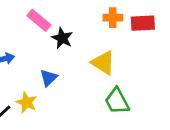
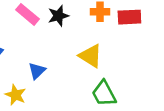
black star: (62, 38) -> (58, 16), moved, turned 30

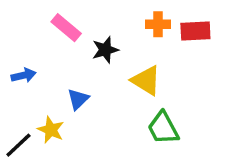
black star: (58, 16) -> (105, 50), moved

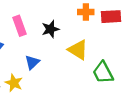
pink rectangle: (66, 28) -> (20, 26), moved, turned 30
green trapezoid: (163, 128) -> (103, 73), moved

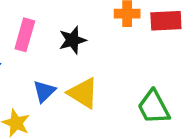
pink rectangle: (20, 26) -> (25, 35), turned 36
yellow triangle: (78, 50) -> (83, 93), moved

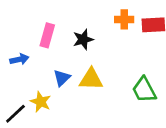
yellow triangle: (83, 93) -> (91, 79), turned -30

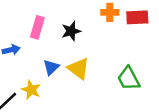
yellow triangle: (91, 79) -> (79, 69), turned 35

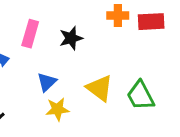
yellow triangle: (79, 69) -> (100, 88), moved
yellow star: (31, 90) -> (57, 109), moved, turned -30

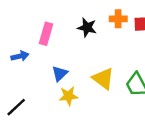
black star: (71, 38) -> (87, 28), moved, turned 30

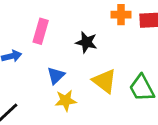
black star: (87, 28) -> (86, 42), moved

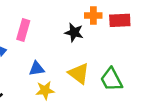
black star: (86, 42) -> (74, 32), moved
blue triangle: (56, 76) -> (37, 69), turned 35

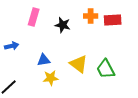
pink rectangle: (23, 30) -> (34, 17), moved
black star: (74, 32) -> (63, 25), moved

